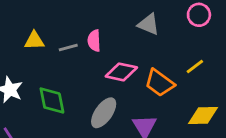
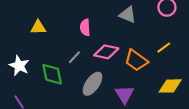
gray line: (68, 47) -> (74, 57), moved, turned -32

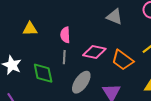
pink semicircle: (85, 27) -> (65, 35), moved
gray line: (74, 57) -> (64, 57), turned -40

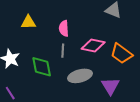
gray ellipse: (81, 82) -> (80, 76), turned 40

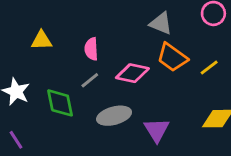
gray line: (63, 51) -> (90, 80), turned 48
orange trapezoid: (121, 54) -> (172, 57), moved

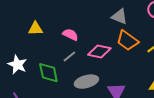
pink semicircle: (91, 49) -> (70, 35), turned 119

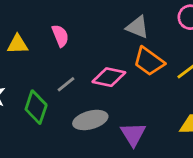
pink semicircle: (70, 35) -> (60, 36), moved, turned 42
green diamond: (48, 73) -> (36, 107), turned 30

